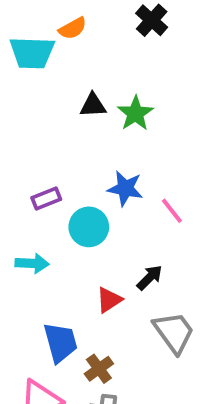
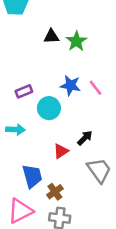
pink line: (172, 211) -> (96, 88), moved

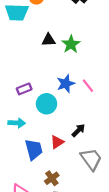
blue star: (70, 85) -> (66, 84), turned -30
blue trapezoid: (32, 176) -> (34, 150), moved

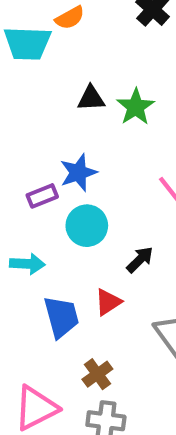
blue star: (66, 84) -> (78, 173), moved
black arrow: (78, 130) -> (140, 260), moved

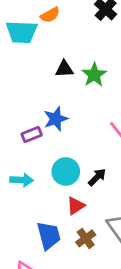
cyan circle: (87, 226) -> (66, 172), moved
blue trapezoid: (61, 317) -> (49, 236), moved
brown cross: (97, 374) -> (86, 238), moved

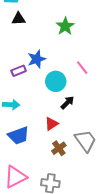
black triangle: (64, 69) -> (19, 19), moved
cyan circle: (66, 172) -> (56, 81), moved
blue trapezoid: (49, 236) -> (19, 135), moved, turned 85

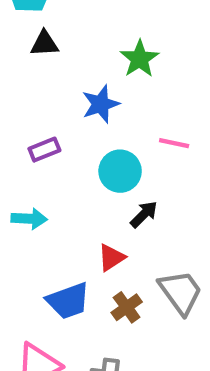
blue star: (37, 59) -> (101, 104), moved
pink line: (82, 68) -> (174, 143), turned -40
blue trapezoid: (19, 135) -> (68, 301), moved

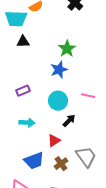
blue star: (101, 104) -> (59, 70), moved
pink line: (174, 143) -> (88, 96), moved
cyan arrow: (29, 219) -> (27, 123), moved

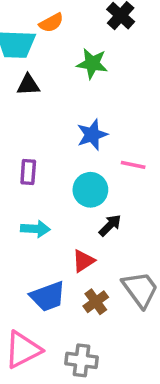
green star: (67, 49) -> (92, 64), moved, turned -30
purple rectangle: (23, 91) -> (28, 172), turned -64
pink line: (88, 96) -> (133, 165), moved

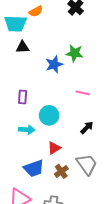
green star: (92, 64) -> (75, 53), moved
blue star: (92, 135) -> (54, 64), moved
cyan circle: (90, 190) -> (49, 115), moved
black arrow: (110, 225) -> (87, 128), moved

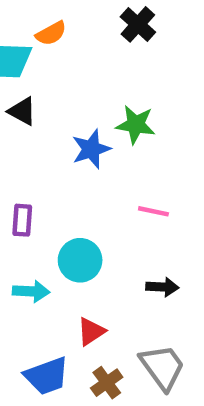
black triangle: (23, 47) -> (22, 111), turned 32
black arrow: (87, 128) -> (162, 287), turned 48

